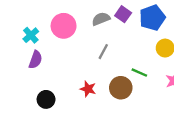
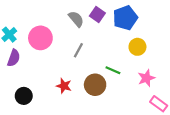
gray semicircle: (101, 19) -> (76, 19), turned 72
pink circle: (64, 26) -> (40, 38), moved

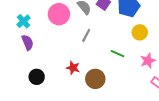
pink circle: (40, 38) -> (59, 14), moved
purple semicircle: (14, 58) -> (28, 42), turned -42
brown circle: (95, 85) -> (95, 79), moved

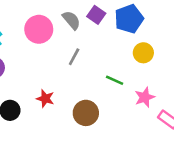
pink star: (148, 61) -> (145, 97), moved
red star: (73, 68) -> (45, 99), moved

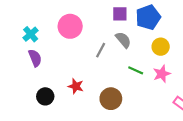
purple square: (96, 15) -> (120, 14), turned -35
gray semicircle: (71, 20) -> (123, 40), moved
pink star: (145, 97) -> (162, 74), moved

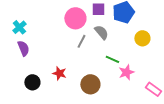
pink circle: (70, 26) -> (75, 18), moved
yellow circle: (161, 47) -> (142, 38), moved
pink star: (162, 74) -> (126, 72), moved

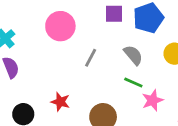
pink circle: (75, 18) -> (60, 26), moved
gray semicircle: (101, 32) -> (133, 55), moved

